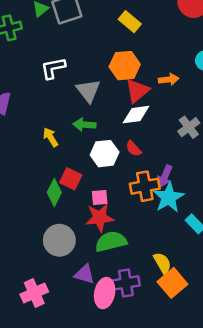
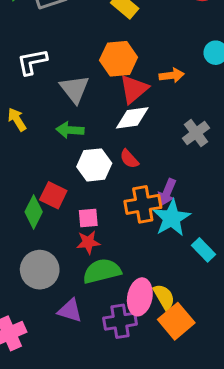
yellow arrow: (51, 137) -> (17, 119), moved
red star: (100, 218) -> (88, 242), size x0.7
pink ellipse: (105, 293) -> (140, 297), moved

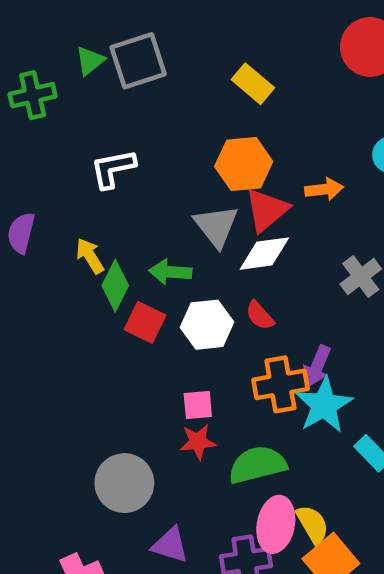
gray triangle: (75, 89) -> (216, 226), moved
red square: (53, 195) -> (145, 322), moved
green diamond: (34, 212) -> (115, 286), moved
green semicircle: (102, 271) -> (257, 465), moved

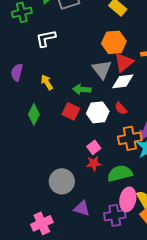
white L-shape: (113, 169) -> (46, 38), moved
green diamond: (115, 286) -> (34, 114), moved
pink square: (198, 405) -> (94, 147), turned -32

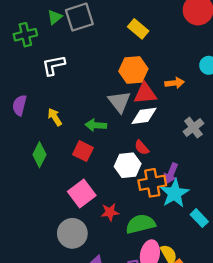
red triangle: (124, 62) -> (145, 93), turned 35
white hexagon: (98, 112) -> (128, 165), moved
pink square: (94, 147) -> (82, 193), moved, size x1.6

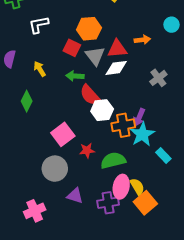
orange hexagon: (133, 70) -> (89, 29), moved
red semicircle: (142, 148) -> (90, 95), moved, size x1.6
red square: (83, 151) -> (72, 48), moved

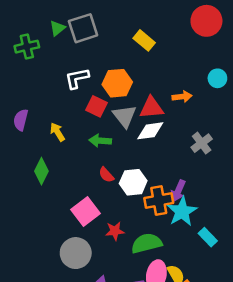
white L-shape: (39, 25) -> (77, 78), moved
red semicircle: (90, 95) -> (106, 175), moved, size x0.6

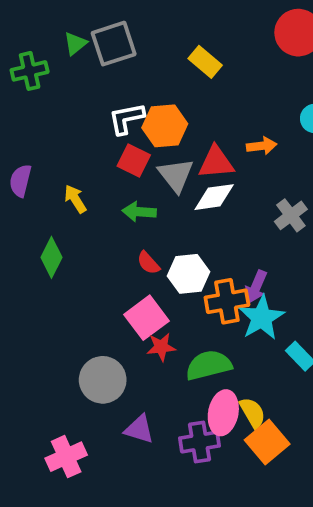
white L-shape: (77, 78) -> (126, 118), moved
pink square: (85, 211) -> (147, 318), moved

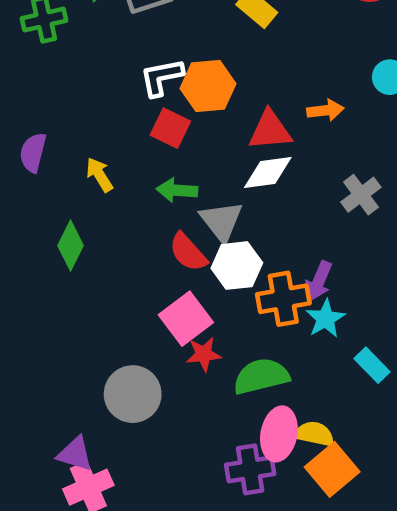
gray triangle: (176, 175) -> (221, 221), moved
red semicircle: (148, 263) -> (188, 252), size x1.4
cyan star: (262, 318) -> (325, 319), size x0.7
yellow semicircle: (253, 413) -> (314, 434), turned -48
purple triangle: (139, 429) -> (75, 454), moved

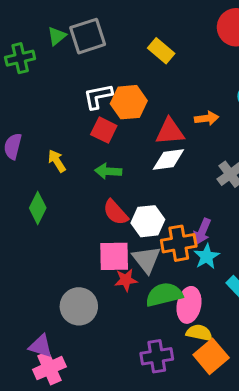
gray triangle: (221, 221) -> (146, 259), moved
pink square: (186, 319) -> (114, 256), turned 36
pink ellipse: (279, 434) -> (189, 305), moved

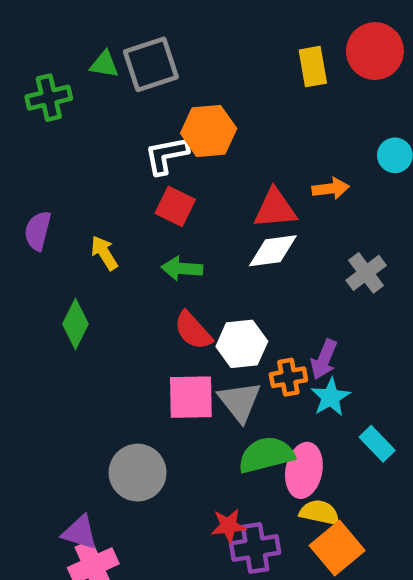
green triangle: (57, 36) -> (104, 64), turned 48
yellow rectangle: (161, 51) -> (313, 67), moved, turned 40
orange hexagon: (129, 102) -> (209, 131), moved
orange cross: (179, 243) -> (288, 377), size x0.7
red star: (126, 280) -> (229, 526), moved

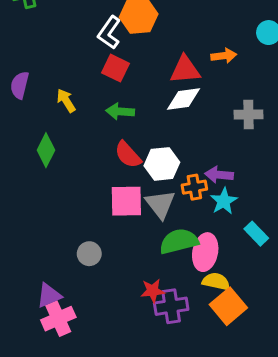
white L-shape: (166, 155) -> (109, 33), turned -44
gray cross: (366, 273) -> (248, 115), turned 36
purple arrow: (324, 359) -> (219, 175), turned 72
gray circle: (138, 473) -> (89, 254), size x0.6
purple triangle: (80, 532) -> (49, 295), turned -40

